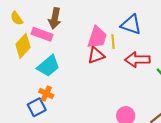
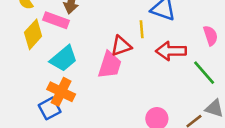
pink trapezoid: (97, 37) -> (110, 65), moved
orange cross: (46, 93) -> (61, 92), size x1.5

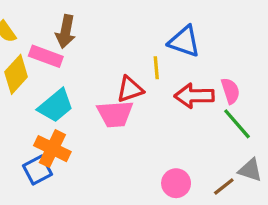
pink semicircle: (211, 36) -> (230, 91), moved
pink trapezoid: (110, 65) -> (115, 114), turned 68

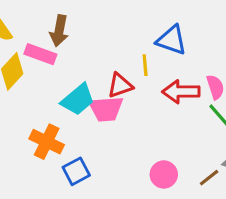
cyan trapezoid: (56, 106) -> (78, 99), moved
blue square: (38, 170) -> (76, 171), moved

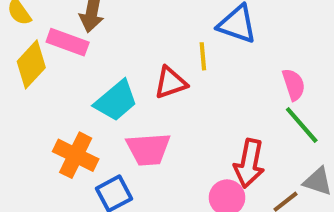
red arrow: (181, 92) -> (249, 163), moved, turned -78
pink trapezoid: (106, 109) -> (148, 149), moved

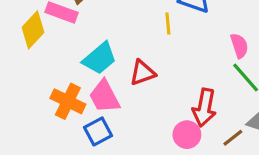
red triangle: (170, 83) -> (142, 73), moved
pink trapezoid: (148, 149) -> (104, 97), moved, turned 66

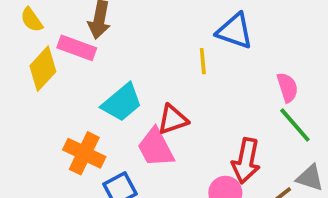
pink trapezoid: (104, 97) -> (156, 148), moved

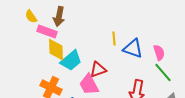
yellow semicircle: (32, 20) -> (31, 17), moved
blue triangle: (235, 31) -> (133, 49), moved
yellow diamond: (43, 69) -> (56, 50), moved, turned -45

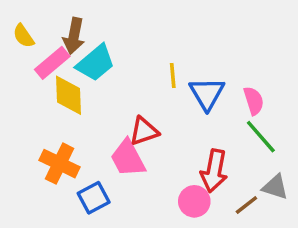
pink rectangle: (47, 32) -> (52, 63), turned -60
blue triangle: (133, 49) -> (207, 93), turned 40
cyan trapezoid: (71, 61) -> (95, 63), moved

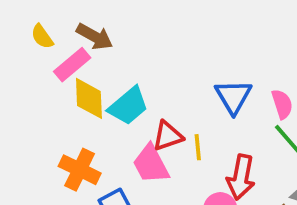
brown arrow: (74, 36) -> (95, 37), turned -72
cyan trapezoid: (95, 63) -> (128, 106), moved
yellow line: (173, 76) -> (198, 147), moved

